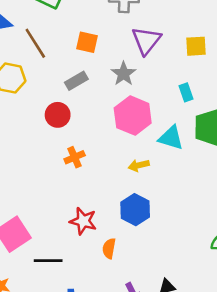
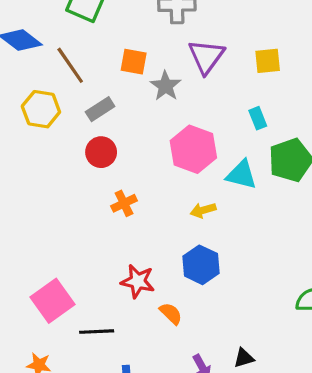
gray star: (124, 74) -> (166, 86), moved
gray rectangle: (76, 81) -> (100, 109), moved
orange semicircle: (109, 248) -> (171, 314), turned 126

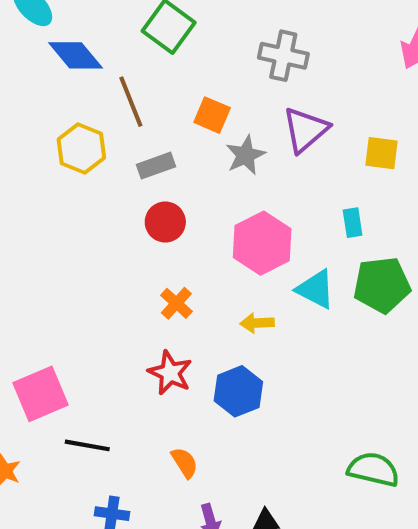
red circle: (101, 152) -> (165, 222), moved
orange cross: (124, 203) -> (176, 303), moved, turned -35
red star: (138, 281) -> (170, 373), moved
orange semicircle: (171, 314) -> (185, 463), moved

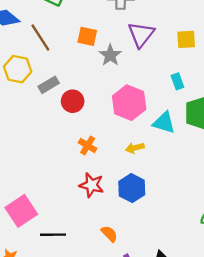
gray rectangle: (156, 166) -> (49, 85), moved

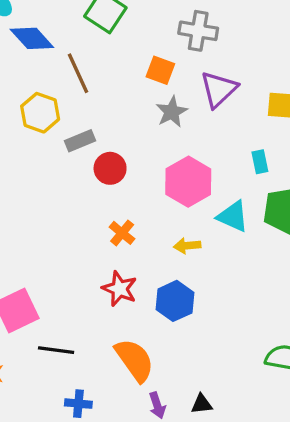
orange square: (87, 36) -> (160, 70), moved
orange semicircle: (109, 234) -> (135, 360), size x1.8

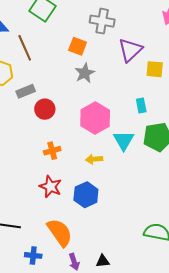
purple triangle: (219, 89) -> (130, 50), moved
cyan triangle: (233, 216) -> (124, 141), turned 35
orange cross: (122, 233) -> (52, 151), turned 35
blue cross: (78, 404) -> (33, 255), moved

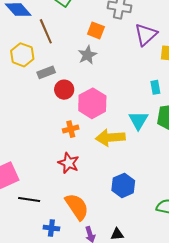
gray star: (85, 73) -> (87, 55), moved
pink hexagon: (95, 118) -> (92, 103), moved
yellow arrow: (94, 159) -> (110, 138), size x1.8
blue hexagon: (86, 195) -> (123, 185), moved

